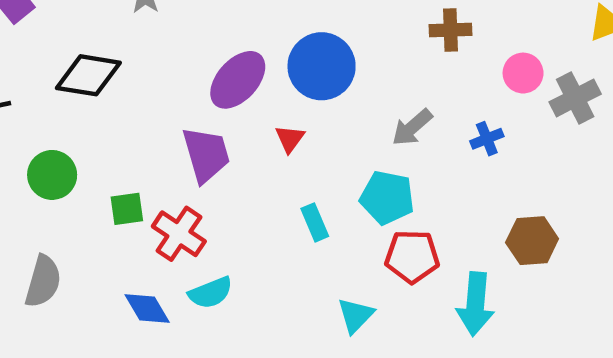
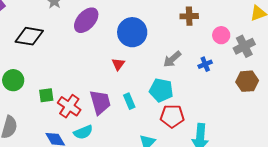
purple ellipse: (238, 80) -> (86, 20), moved
purple trapezoid: (206, 155) -> (100, 102), moved
brown hexagon: (532, 241) -> (247, 81), moved

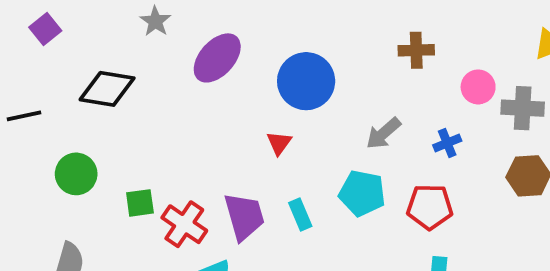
gray cross: (244, 46) -> (523, 108), turned 30
red pentagon: (172, 116) -> (430, 207), moved

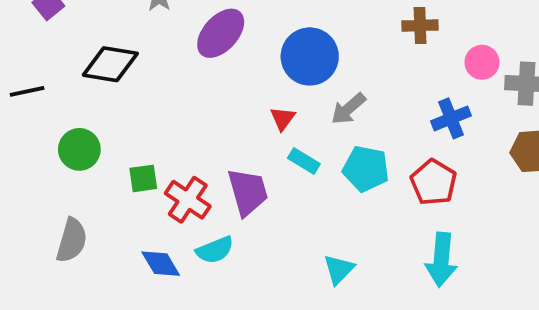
gray arrow: (383, 133) -> (348, 109), moved
blue cross: (447, 143) -> (451, 118), size x1.4
red pentagon: (430, 207) -> (434, 182), turned 30
cyan rectangle: (300, 215) -> (304, 161), moved, turned -36

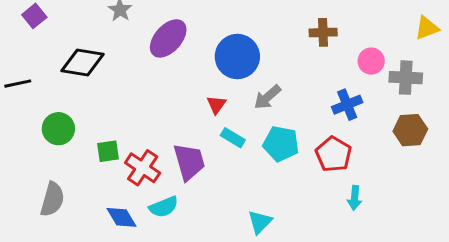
cyan arrow: (441, 260) -> (355, 198), moved, size x0.6

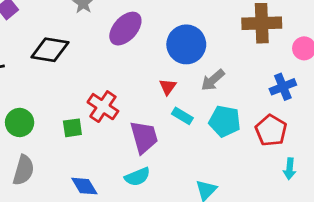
brown cross: (323, 32) -> (262, 23), size x1.6
green circle: (58, 129) -> (20, 122), moved
red cross: (143, 168) -> (103, 107), moved
cyan semicircle: (164, 207) -> (137, 177), moved

